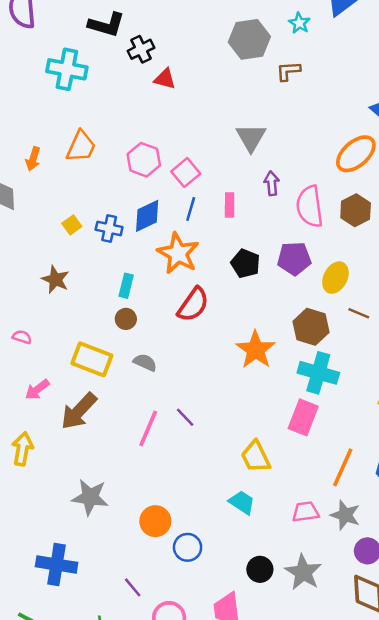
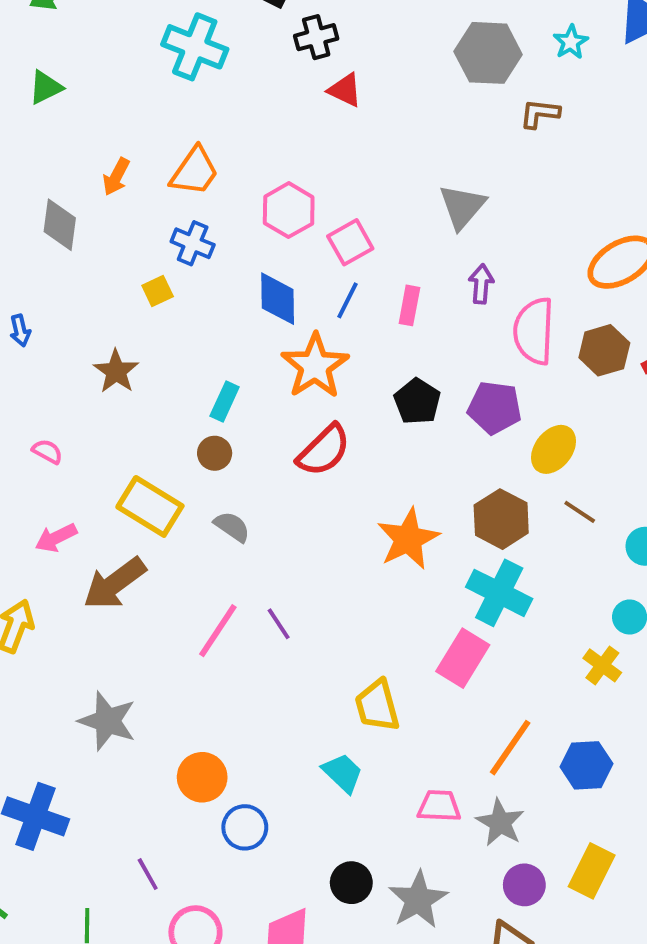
blue diamond: (147, 216) -> (278, 299), turned -76
blue cross: (109, 228) -> (193, 243), moved

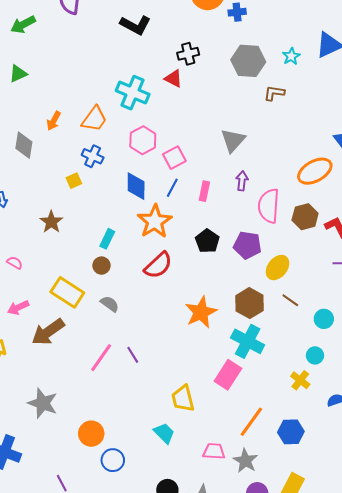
black cross: (316, 37) -> (188, 54), moved
cyan cross: (195, 47) -> (133, 93), moved

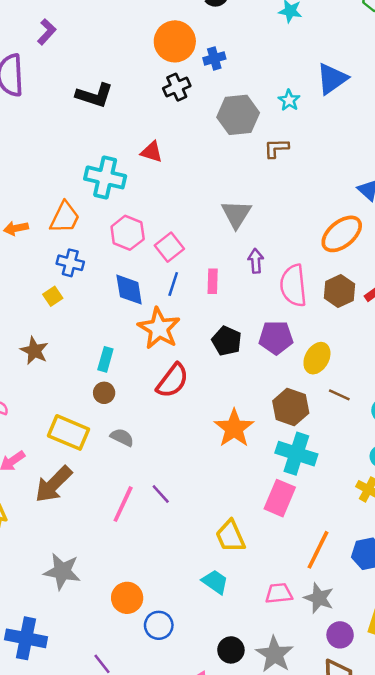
black cross: (188, 54) -> (177, 87), moved
orange arrow: (54, 121) -> (16, 228), turned 60

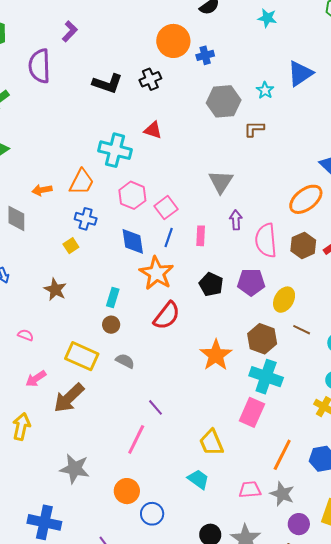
black cross: (177, 87) -> (150, 79), moved
pink line: (123, 504) -> (136, 439), moved

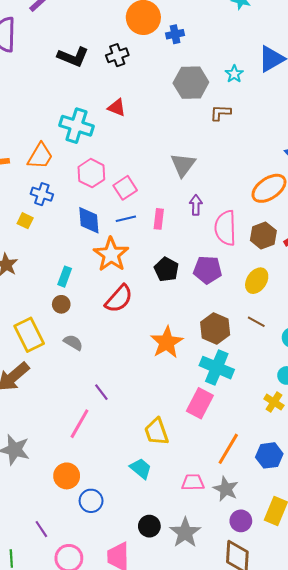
blue line: (169, 237) -> (126, 219), turned 54
yellow square: (71, 246) -> (25, 221), turned -35
yellow ellipse: (284, 300) -> (257, 281), moved
yellow rectangle: (82, 356) -> (29, 335), turned 36

